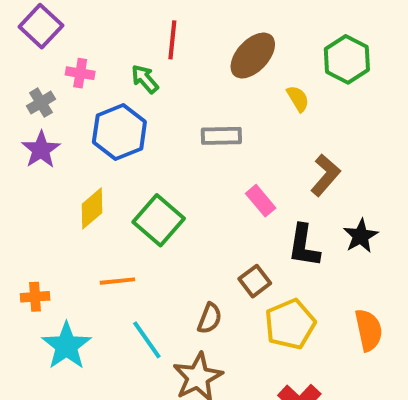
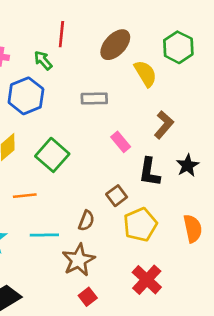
yellow semicircle: (298, 99) -> (145, 74), size x1.5
cyan line: (147, 340) -> (44, 235), turned -56

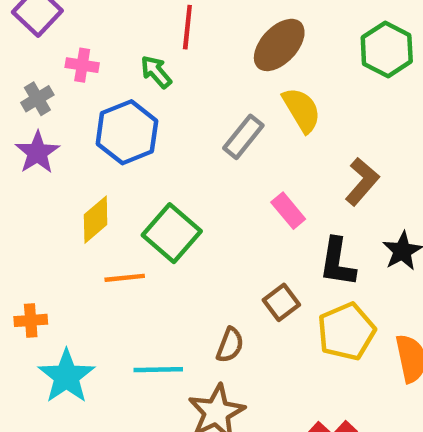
yellow semicircle: (145, 74) -> (302, 110), moved
gray rectangle: (94, 98) -> (243, 137), turned -50
orange line: (25, 196) -> (125, 278), moved
yellow pentagon: (140, 225) -> (346, 332), moved

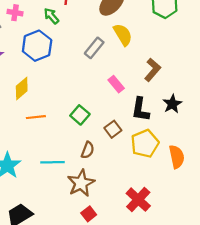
green square: (172, 233) -> (80, 115), moved, size x0.7

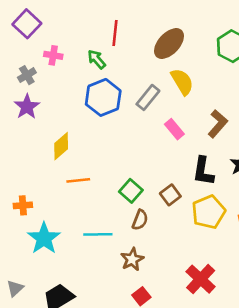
blue hexagon: (37, 46) -> (103, 97), moved
pink rectangle: (116, 84) -> (174, 129), moved
green square: (80, 115) -> (131, 191), moved
brown star: (81, 183) -> (132, 259), size x0.7

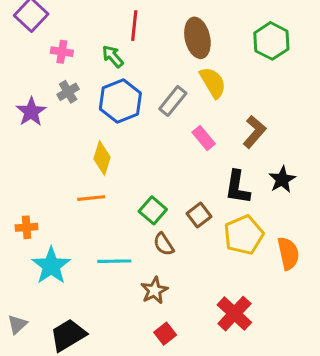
brown ellipse: (169, 44) -> (197, 38), turned -56
gray cross: (27, 75) -> (68, 92), moved
yellow diamond: (61, 146) -> (102, 158), moved, turned -32
brown semicircle: (140, 220) -> (164, 244), turned 126

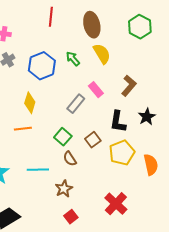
green arrow: (113, 56) -> (73, 59), moved
gray rectangle: (173, 101) -> (76, 104), moved

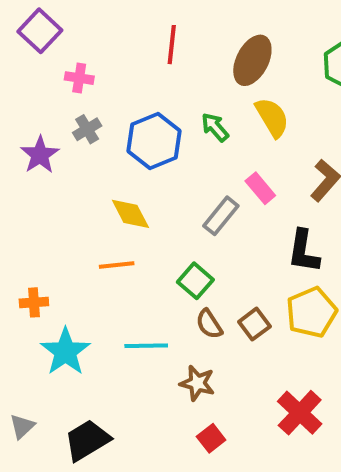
brown ellipse: (92, 25) -> (252, 60), turned 40
yellow diamond: (30, 103) -> (130, 214), turned -45
brown square: (93, 140) -> (254, 324), moved
brown star: (64, 189) -> (197, 383), turned -30

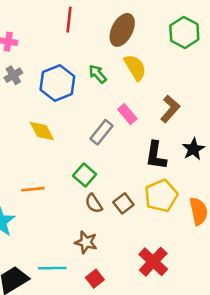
orange line: (117, 265) -> (33, 189), moved
cyan line: (146, 346) -> (52, 268), moved

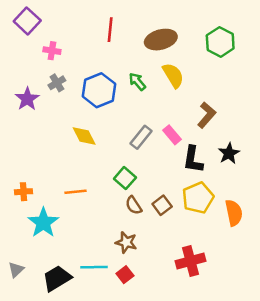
brown ellipse: (122, 30) -> (161, 40), turned 48
pink rectangle: (127, 114) -> (172, 135), moved
red cross: (153, 262) -> (191, 261), turned 32
red square: (95, 279) -> (125, 275), moved

